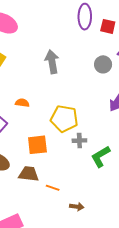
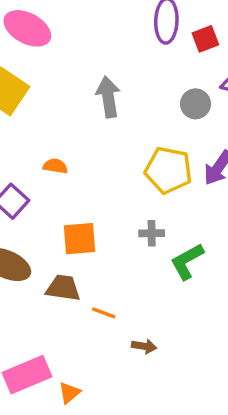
red square: (108, 26) -> (205, 39), turned -35
yellow pentagon: (64, 119) -> (168, 170), moved

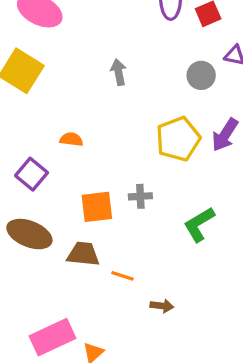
gray arrow: (108, 97) -> (119, 72), size x0.7
yellow pentagon: (168, 170) -> (178, 139), turned -30
gray cross: (152, 233) -> (140, 196), moved

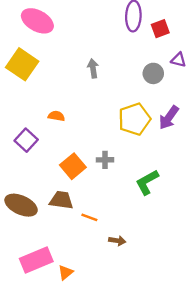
orange square: (97, 207) -> (73, 166), turned -35
brown ellipse: (29, 234) -> (21, 205), moved

